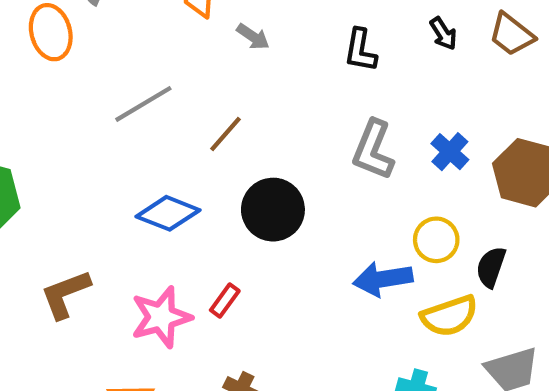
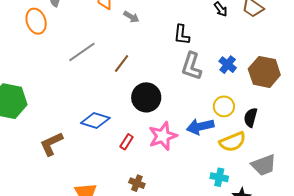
black L-shape: (360, 50) -> (182, 35), moved
blue diamond: (168, 213) -> (95, 120), moved
pink star: (161, 317) -> (163, 136), moved

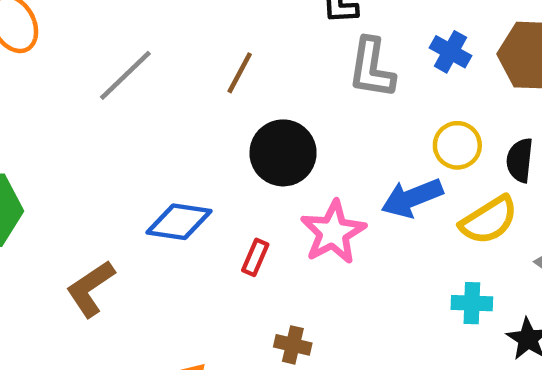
brown line: (122, 63) -> (240, 73), moved

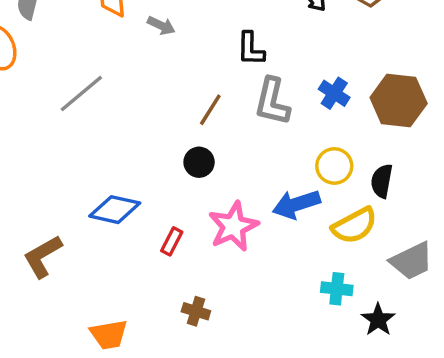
brown line: (240, 73) -> (210, 110), moved
black circle: (283, 153) -> (199, 162), size x0.6

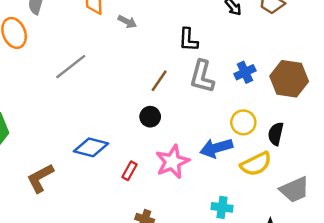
blue cross: (334, 93) -> (245, 72), turned 30
cyan cross: (337, 289) -> (222, 207), moved

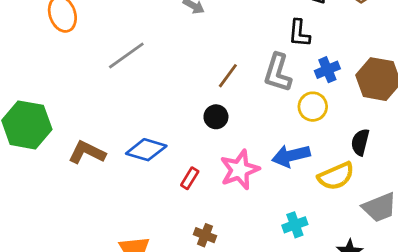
black L-shape: (188, 40) -> (299, 33), moved
yellow circle: (243, 122) -> (313, 107), moved
brown L-shape: (40, 178) -> (87, 152), moved, turned 52
cyan cross: (222, 207) -> (295, 225), turned -30

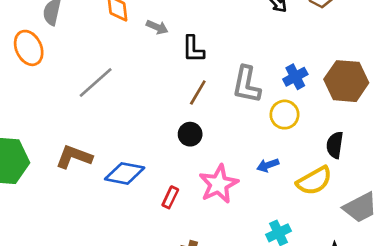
black L-shape: (299, 33) -> (193, 49), moved
brown L-shape: (87, 152) -> (74, 157), moved
blue arrow: (291, 156) -> (268, 165), size x0.6

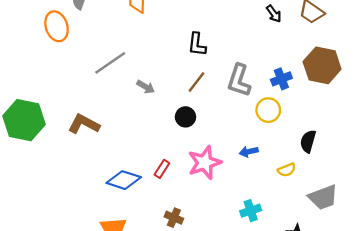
gray arrow: (157, 27) -> (146, 87), moved
brown hexagon: (346, 81) -> (322, 65), moved
blue diamond: (125, 173) -> (124, 180), moved
yellow semicircle: (314, 181) -> (287, 170), size x0.6

